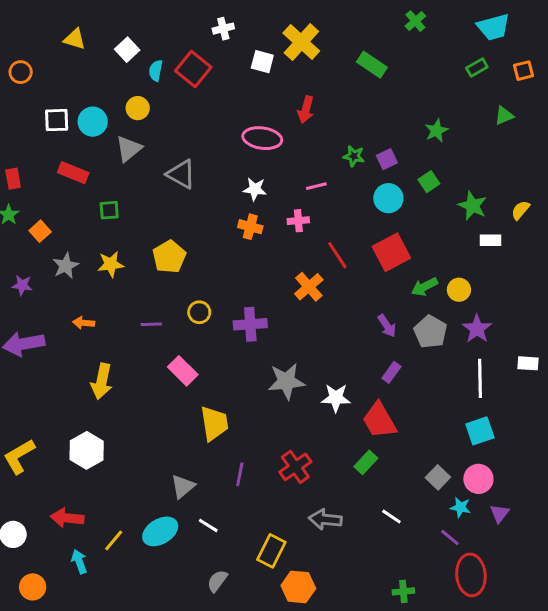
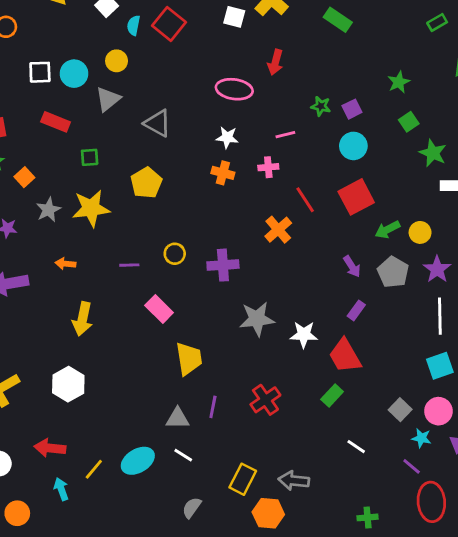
green square: (429, 182) -> (409, 122), moved
yellow pentagon: (169, 257) -> (146, 183), moved
yellow star: (111, 264) -> (91, 208), size x1.5
gray triangle: (183, 486) -> (178, 418), moved, turned 40
gray arrow: (325, 519) -> (294, 481), moved

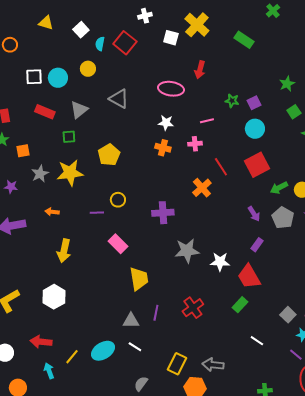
gray triangle: (108, 99) -> (79, 110), moved
gray triangle: (158, 123) -> (119, 99), moved
orange square: (24, 177) -> (23, 151), turned 32
yellow circle: (175, 254) -> (118, 200), moved

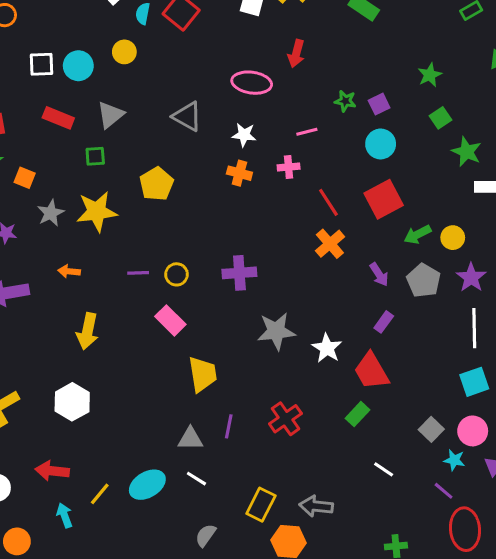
gray triangle: (119, 99) -> (187, 116), moved
orange square: (23, 151) -> (25, 178), turned 32
orange cross: (202, 188) -> (330, 244), moved
yellow circle: (118, 200) -> (177, 274), moved
white star: (220, 262) -> (327, 348), turned 30

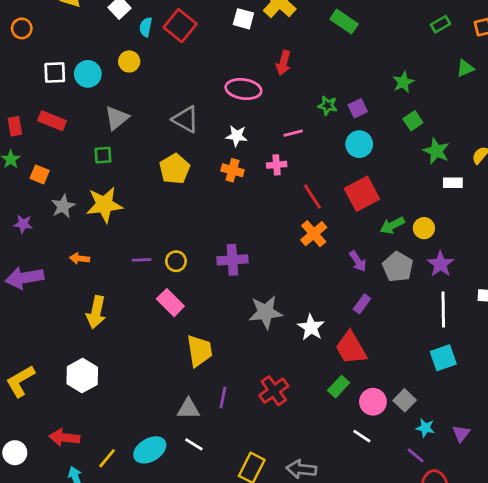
red rectangle: (58, 118) -> (52, 121), moved
yellow pentagon: (157, 184) -> (175, 169), moved
pink circle: (473, 431) -> (373, 402), moved

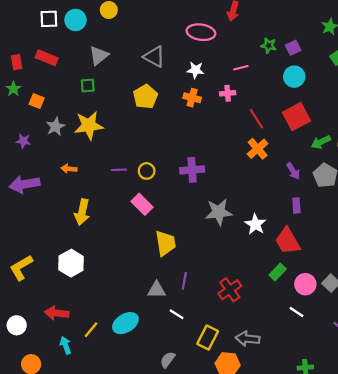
purple rectangle: (362, 304) -> (296, 205), turned -40
red cross: (274, 391) -> (230, 290), moved
white line: (194, 444) -> (177, 314), moved

